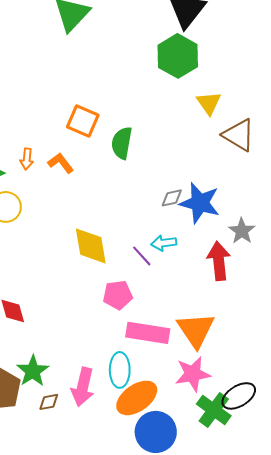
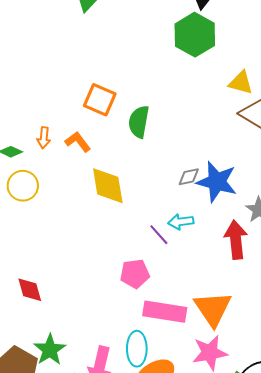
yellow triangle: (209, 103) -> (241, 83), moved, turned -40
yellow diamond: (91, 246) -> (108, 186), moved

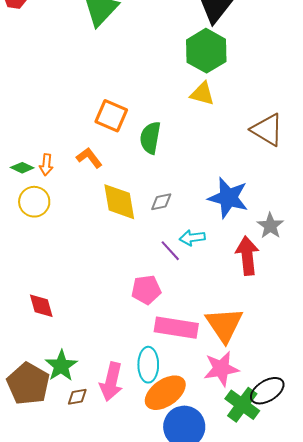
yellow triangle: (241, 83) -> (202, 94), moved
orange arrow: (44, 138) -> (46, 165), moved
gray diamond: (189, 177) -> (161, 202), moved

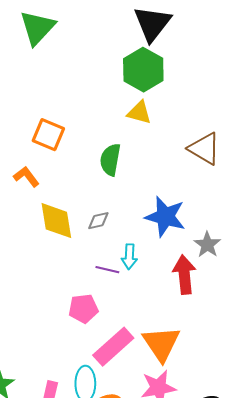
green semicircle: (150, 138) -> (110, 160), moved
cyan arrow: (192, 238) -> (129, 257), turned -80
purple line: (170, 251) -> (107, 270), turned -35
pink rectangle: (176, 328) -> (113, 347), turned -51

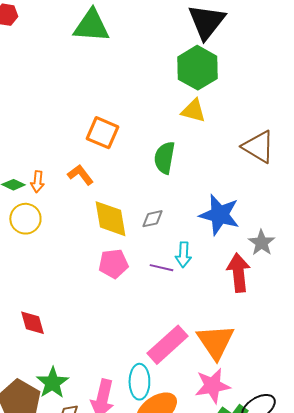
green triangle: (37, 28) -> (91, 26), turned 51
pink pentagon: (83, 309) -> (113, 264), moved

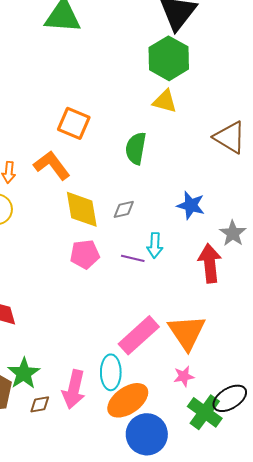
orange L-shape: (80, 175) -> (52, 165), size x1.4
blue star: (219, 215) -> (191, 205), size x0.7
pink star: (212, 386) -> (184, 376), size x0.6

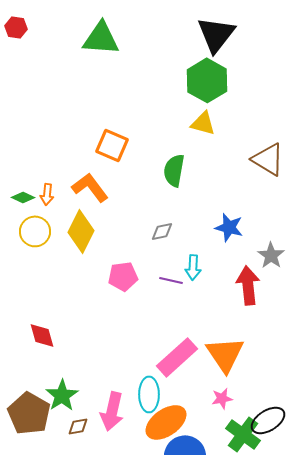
yellow diamond: (82, 209) -> (81, 231), moved, turned 36

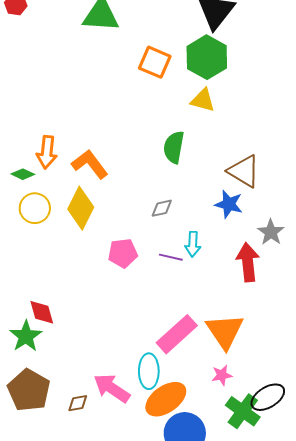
orange square: (112, 145) -> (155, 62), moved
brown triangle: (268, 159) -> (244, 171), moved
orange arrow: (47, 194) -> (47, 152), moved, size x1.5
green star: (62, 395) -> (26, 336), moved
pink arrow: (112, 411) -> (112, 388), turned 111

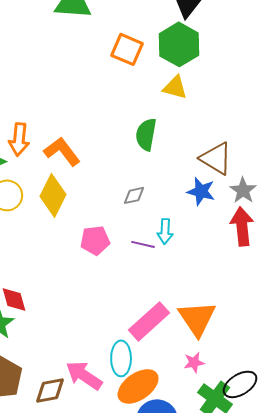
gray star: (271, 232) -> (243, 190), moved
red arrow: (248, 262) -> (242, 226), moved
brown diamond: (78, 403) -> (50, 390), size x1.5

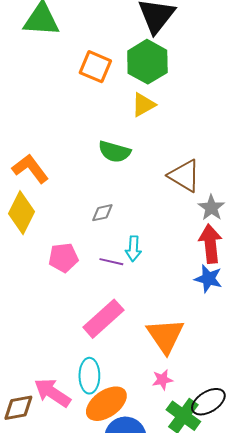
yellow triangle: (175, 87) -> (143, 105), turned -44
green semicircle: (146, 134) -> (114, 152), turned -84
blue star: (201, 191) -> (208, 279), moved
pink rectangle: (149, 321) -> (103, 319), moved

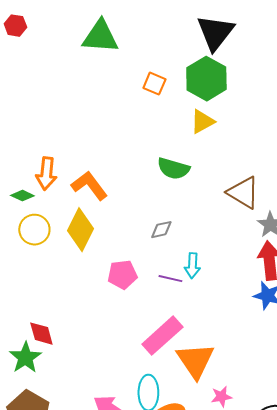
orange square: (95, 67) -> (154, 84), size x0.7
orange triangle: (165, 336) -> (195, 361), moved

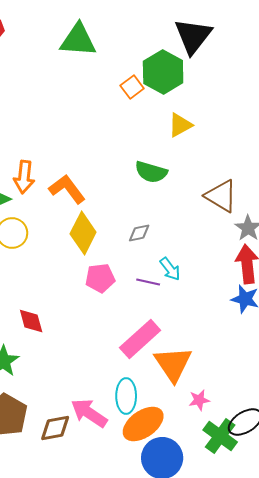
green hexagon: (206, 79) -> (163, 72), moved
orange square: (154, 84) -> (132, 87), turned 30
yellow diamond: (80, 230) -> (83, 233), moved
cyan arrow: (192, 266) -> (170, 269), turned -40
red diamond: (41, 334) -> (31, 321), moved

